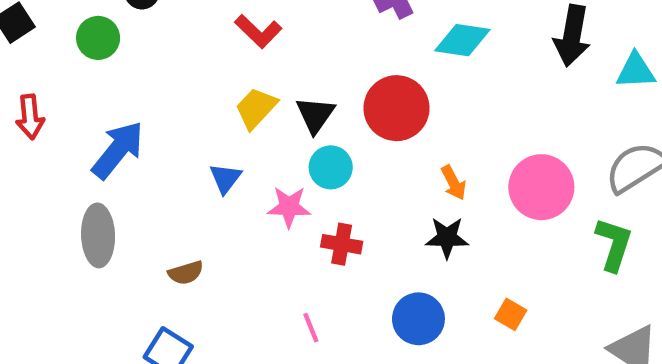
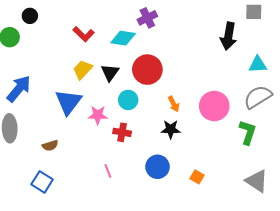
cyan diamond: (462, 40) -> (123, 38), moved
cyan triangle: (636, 71) -> (258, 64), moved
cyan circle: (331, 167) -> (128, 100), moved
blue triangle: (225, 178) -> (68, 102), size x1.8
orange square: (511, 314) -> (197, 177), moved

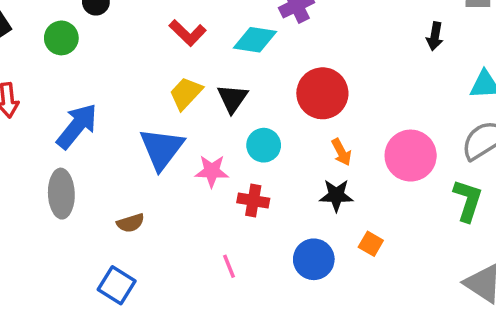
black arrow: (228, 36) -> (435, 36), size x0.6
red circle: (147, 70) -> (322, 93), moved
orange square: (197, 177) -> (371, 244), moved

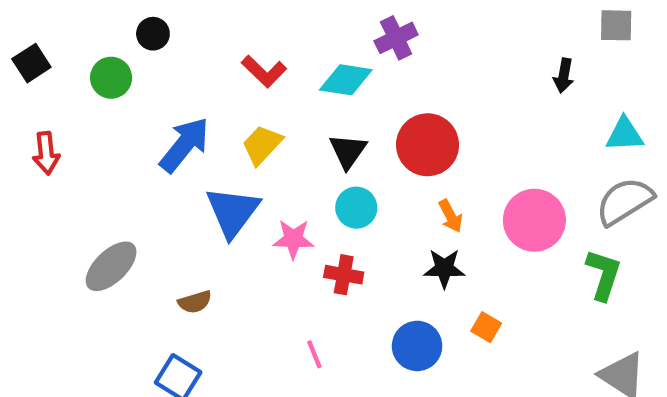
black triangle: (233, 98) -> (348, 151), moved
blue arrow: (77, 126) -> (184, 145), moved
gray ellipse: (61, 194) -> (111, 266), turned 48

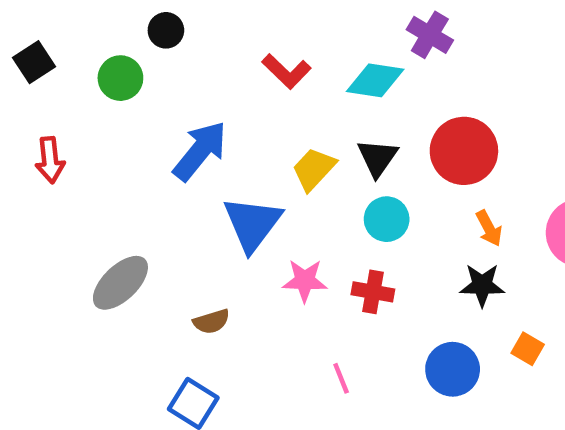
purple cross: (396, 38) -> (430, 35), turned -33
yellow trapezoid: (262, 145) -> (314, 169), moved
pink star: (293, 239) -> (305, 281), moved

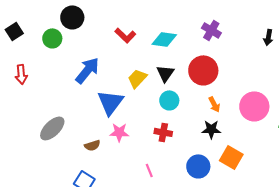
black circle: (166, 30) -> (72, 17), size x1.5
purple cross: (430, 35) -> (211, 30), moved
pink star: (305, 281) -> (119, 132), moved
orange square: (528, 349) -> (231, 157), size x1.6

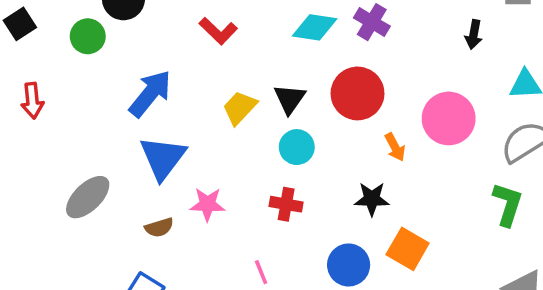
cyan diamond: (164, 39) -> (315, 27), moved
blue triangle: (110, 102) -> (163, 158), moved
orange arrow: (214, 104) -> (395, 147), moved
pink circle: (254, 106) -> (449, 118), moved

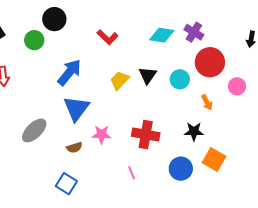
red circle: (358, 93) -> (210, 62), moved
pink circle: (449, 118) -> (237, 86), size x0.6
cyan circle: (297, 147) -> (180, 79), moved
red cross: (286, 204) -> (146, 135), size x1.5

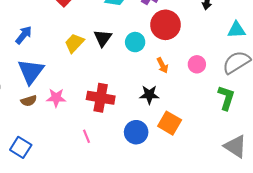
blue arrow: (69, 72) -> (24, 35), size x0.7
pink circle: (237, 86) -> (197, 64), moved
brown semicircle: (74, 148) -> (29, 101), moved

